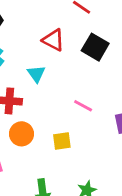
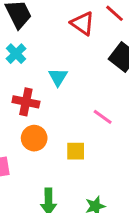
red triangle: (53, 40) -> (82, 23), moved

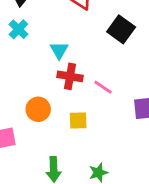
red cross: (26, 102) -> (70, 76), moved

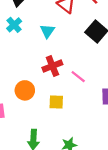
cyan triangle: (59, 50) -> (47, 31), moved
red cross: (70, 76) -> (52, 66), turned -36

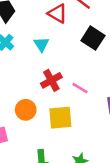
yellow square: (56, 102) -> (60, 118), size x1.5

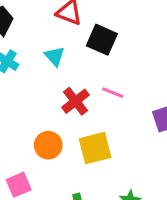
black square: (93, 38) -> (102, 40), moved
pink line: (80, 88) -> (113, 93), moved

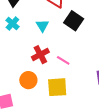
pink line: (113, 93) -> (63, 60), moved
red cross: (76, 101) -> (40, 55), moved

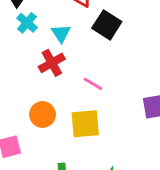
cyan cross: (12, 23) -> (27, 23), moved
red cross: (40, 55) -> (52, 63), moved

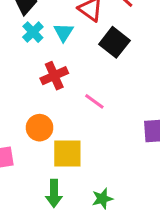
cyan triangle: (61, 33) -> (63, 32), moved
yellow square: (85, 124) -> (67, 154), moved

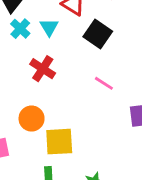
red cross: (54, 76) -> (43, 69), turned -30
pink line: (94, 101) -> (104, 83), moved

